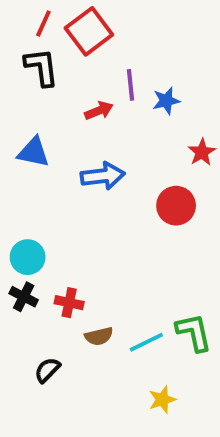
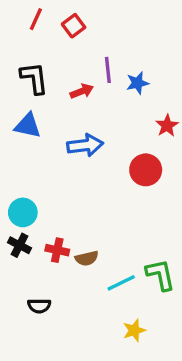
red square: (89, 31) -> (74, 26), size x0.6
black L-shape: (41, 67) -> (34, 78), moved
brown semicircle: (99, 336) -> (87, 258), moved
black semicircle: (47, 370) -> (39, 306), turned -135

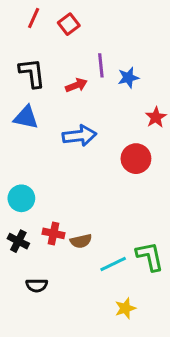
black cross: (20, 245) -> (18, 241), moved

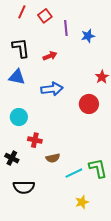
purple line: (101, 65) -> (66, 28), moved
blue star: (128, 78) -> (88, 36), moved
cyan circle: (21, 198) -> (19, 117), moved
red cross: (53, 233) -> (35, 140), moved
black semicircle: (37, 285) -> (24, 187), size x1.5

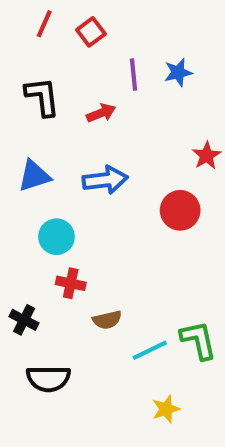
purple line: (66, 28) -> (134, 74), moved
blue triangle: (17, 77) -> (34, 176), moved, turned -30
cyan circle: (19, 117) -> (56, 237), moved

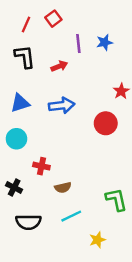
red line: (44, 24) -> (26, 25), moved
cyan circle: (56, 237) -> (16, 139), moved
cyan line: (150, 350) -> (71, 216), moved

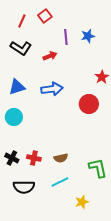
black L-shape: (25, 57) -> (21, 48), turned 130
red cross: (41, 166) -> (34, 158), moved
brown semicircle: (63, 188) -> (61, 158), moved

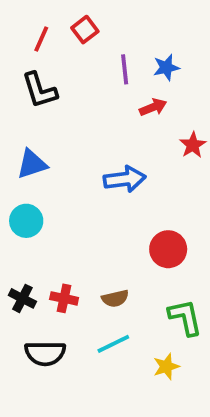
black L-shape: (21, 48) -> (39, 90), turned 40
red arrow: (50, 56) -> (153, 107), moved
blue arrow: (52, 89) -> (125, 179), moved
red circle: (89, 104) -> (168, 249), moved
yellow star: (82, 202) -> (166, 367), moved

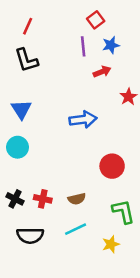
red square: (85, 30) -> (96, 20), moved
blue triangle: (32, 164) -> (21, 109), turned -45

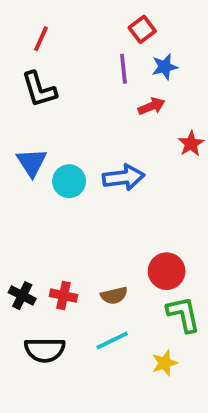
cyan circle: (18, 147) -> (69, 181), moved
red circle: (112, 166) -> (167, 271), moved

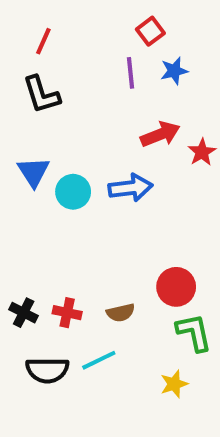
red arrow: (152, 106) -> (160, 134), moved, size x1.4
cyan line: (112, 341) -> (99, 360), moved

